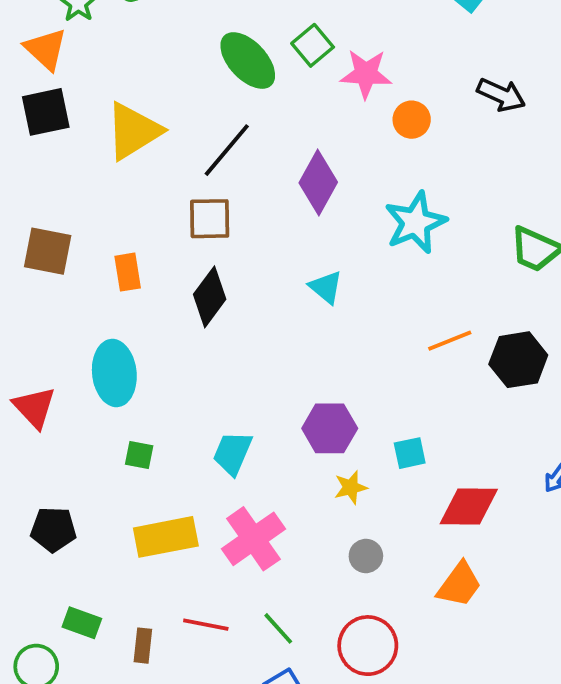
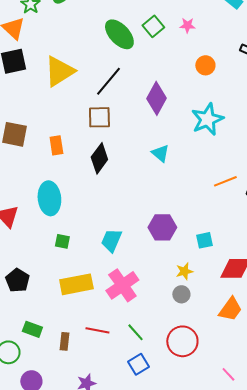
pink star: (366, 74) -> (187, 25), moved, size x0.6
yellow star: (351, 487) -> (184, 271), moved
black pentagon: (53, 529) -> (17, 280), turned 30

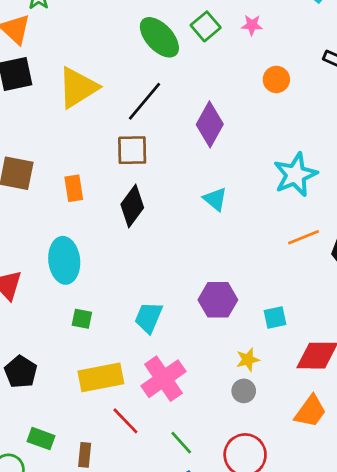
cyan star: (207, 119) -> (295, 175), moved
red line: (97, 330) -> (125, 421), moved, turned 35

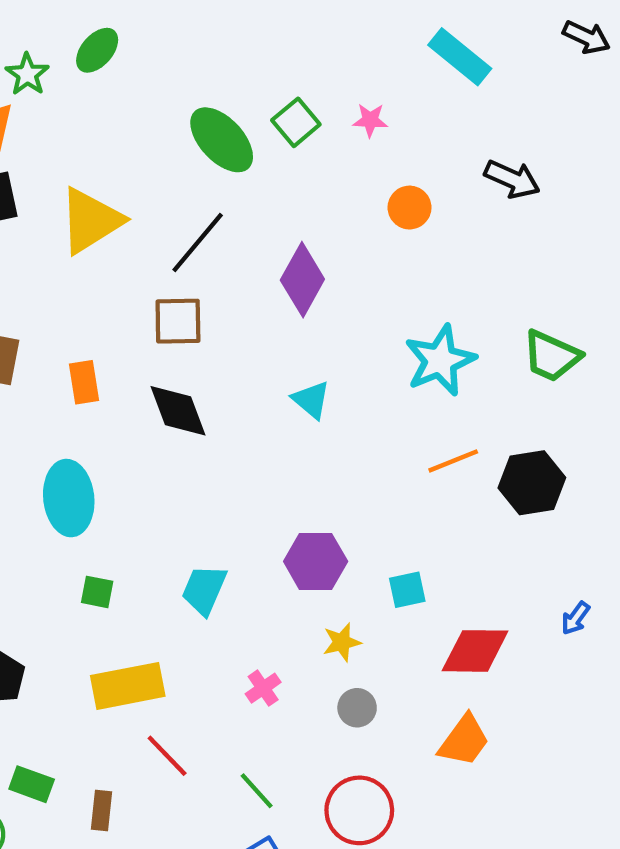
black diamond: (132, 206) -> (178, 411), turned -57
yellow star: (248, 360) -> (342, 642), moved
pink cross: (163, 379) -> (263, 688), moved, size x0.5

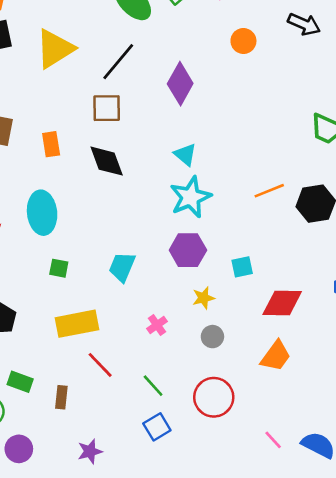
cyan star: (440, 360) -> (191, 197), moved

